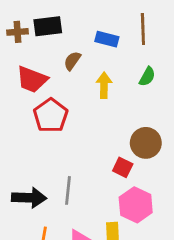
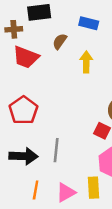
brown cross: (18, 32) -> (14, 29), moved
red pentagon: (51, 116) -> (23, 110), moved

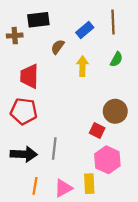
blue rectangle: (89, 23) -> (85, 30), turned -54
red trapezoid: (26, 57) -> (29, 76), moved, turned 70
red pentagon: (23, 110) -> (24, 111), turned -30

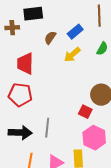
blue rectangle: (85, 30) -> (75, 32), moved
yellow arrow: (82, 66) -> (72, 55), turned -132

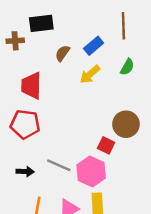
gray line: (47, 128) -> (59, 165), turned -72
black arrow: (20, 133) -> (25, 172), size x0.6
pink hexagon: (94, 138) -> (91, 172), moved

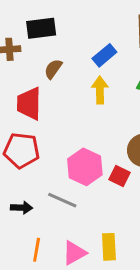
brown semicircle: (62, 53) -> (53, 69), moved
yellow arrow: (90, 74) -> (100, 90), turned 130
pink hexagon: (91, 172) -> (85, 167), moved

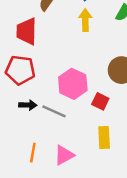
red square: (120, 176) -> (100, 101), moved
black arrow: (22, 208) -> (28, 105), moved
yellow rectangle: (109, 247) -> (104, 138), moved

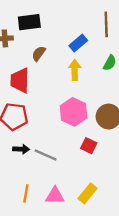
pink hexagon: (73, 84) -> (74, 112), moved
yellow rectangle: (104, 138) -> (88, 193), moved, turned 42
pink triangle: (64, 155) -> (55, 196), turned 30

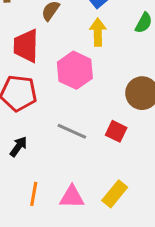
pink hexagon: (74, 112) -> (75, 70), moved
black arrow: (21, 149) -> (18, 147), moved, turned -56
gray line: (46, 155) -> (72, 131), moved

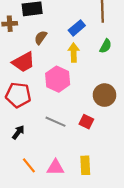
red trapezoid: (26, 46) -> (24, 62), turned -120
orange line: (34, 194) -> (29, 165), turned -49
yellow rectangle: (115, 194) -> (85, 165), turned -42

